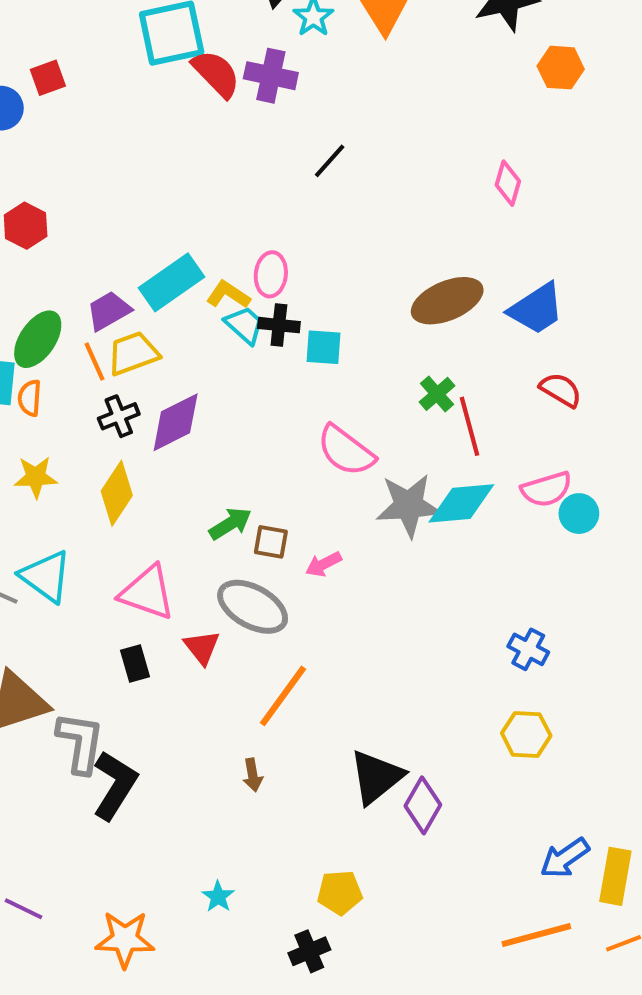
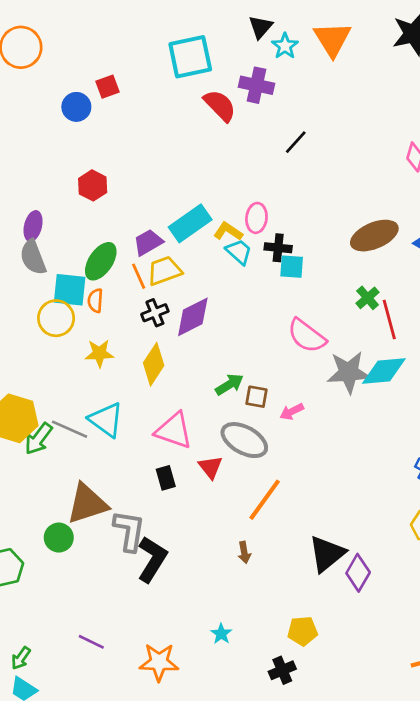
red semicircle: (216, 74) -> (220, 106), moved
black cross: (279, 325) -> (278, 248), moved

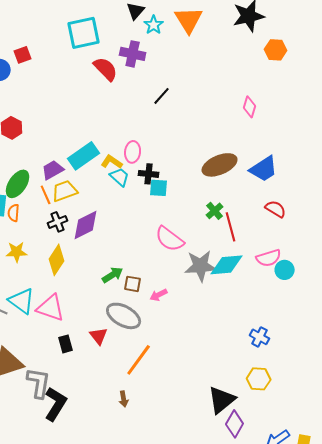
pink triangle: (174, 431) -> (51, 308), moved
black triangle: (327, 554) -> (222, 400), moved
purple diamond: (358, 573) -> (235, 424), moved

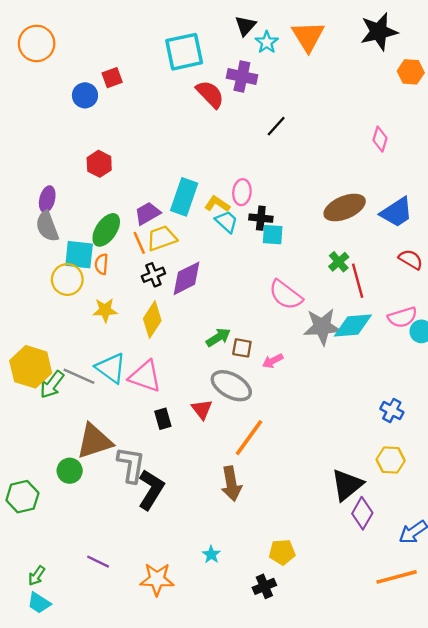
cyan rectangle: (84, 156) -> (184, 197), turned -36
brown arrow: (124, 399) -> (231, 484), size x1.8

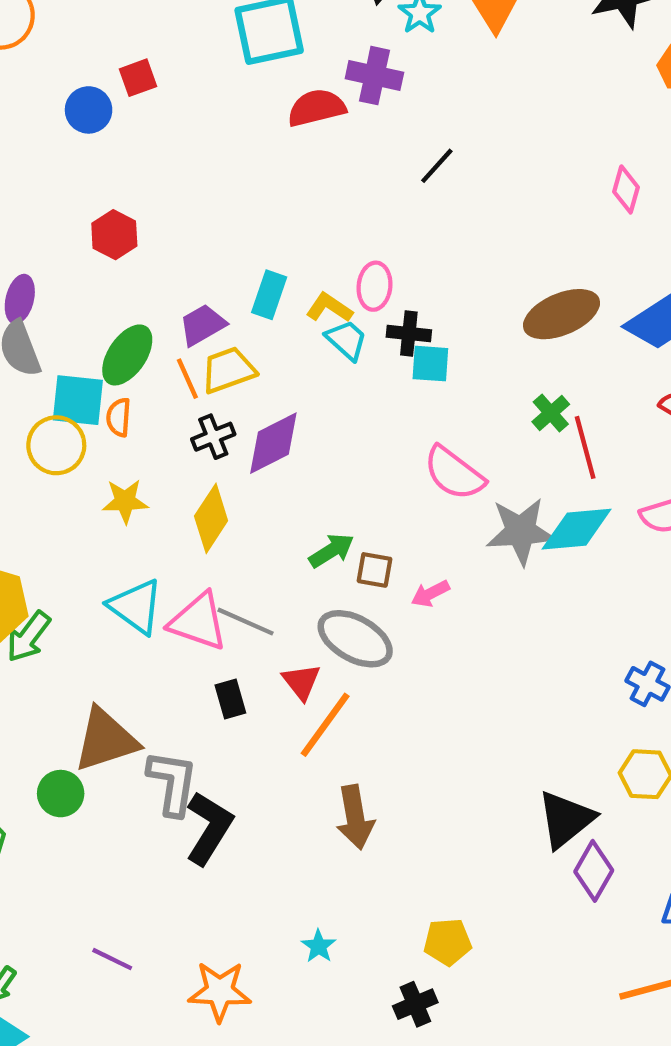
red semicircle: (210, 94) -> (316, 108), turned -60
cyan rectangle: (184, 197) -> (269, 295), size x0.7
gray line: (79, 376) -> (245, 622), moved
orange line: (249, 438) -> (325, 725), moved

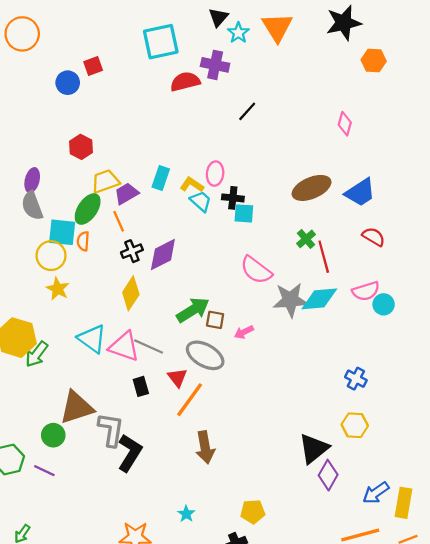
yellow trapezoid: (228, 370) -> (105, 181), moved
yellow star: (125, 501) -> (58, 289), moved, turned 30
green arrow: (331, 551) -> (193, 310), size x1.4
purple line: (112, 959) -> (44, 471), moved

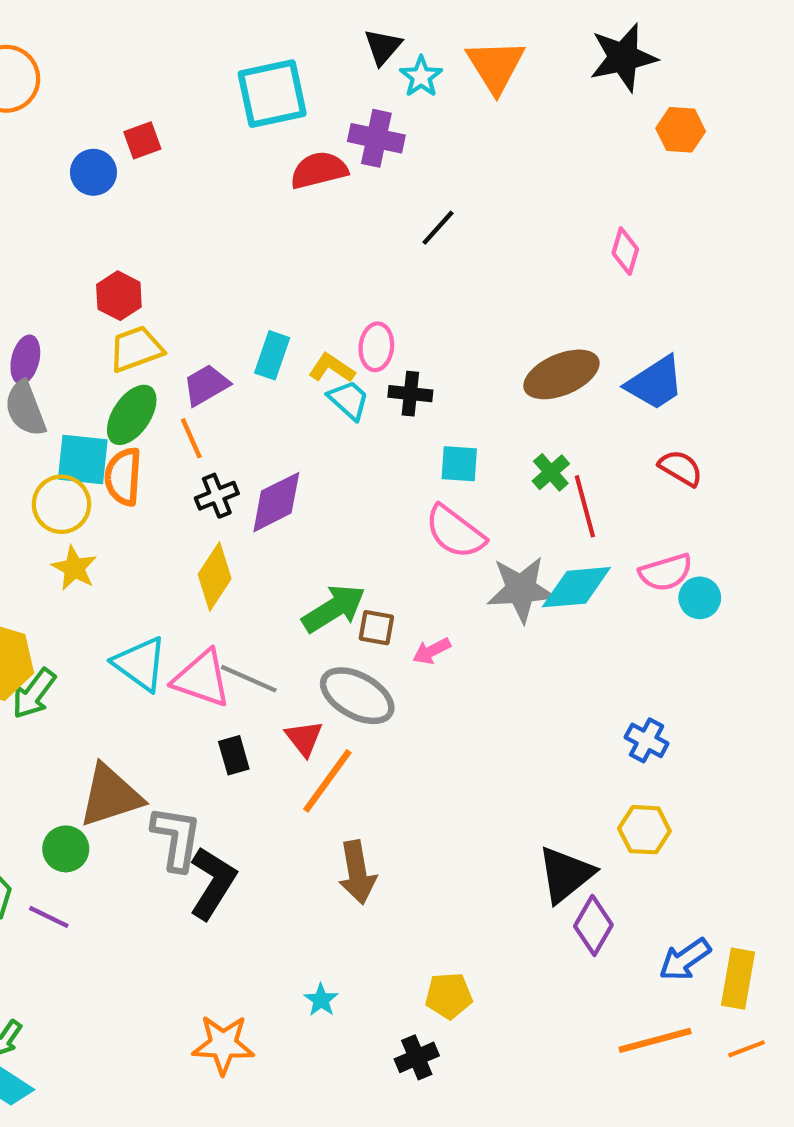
yellow trapezoid: (105, 181) -> (136, 349), moved
cyan square: (244, 213) -> (459, 464), moved
orange semicircle: (83, 241) -> (123, 477), size x1.5

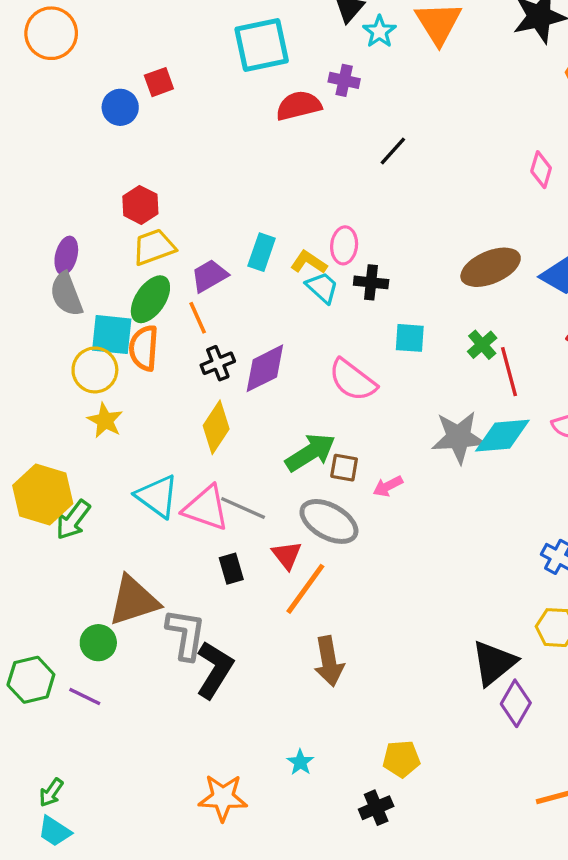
purple cross: (376, 138) -> (344, 80), size x0.7
pink semicircle: (455, 532) -> (353, 380), moved

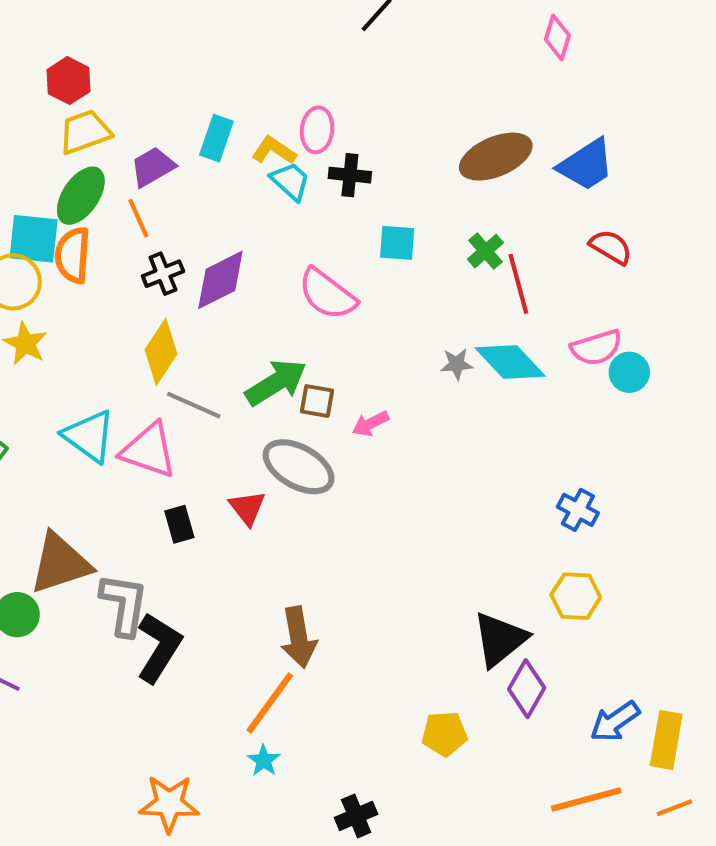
cyan diamond: (502, 436) -> (510, 362), turned 52
gray star: (459, 437) -> (457, 364), size x0.5
gray line: (243, 508) -> (194, 405), moved
orange line: (305, 589) -> (270, 703), moved
yellow pentagon: (401, 759) -> (444, 734), moved

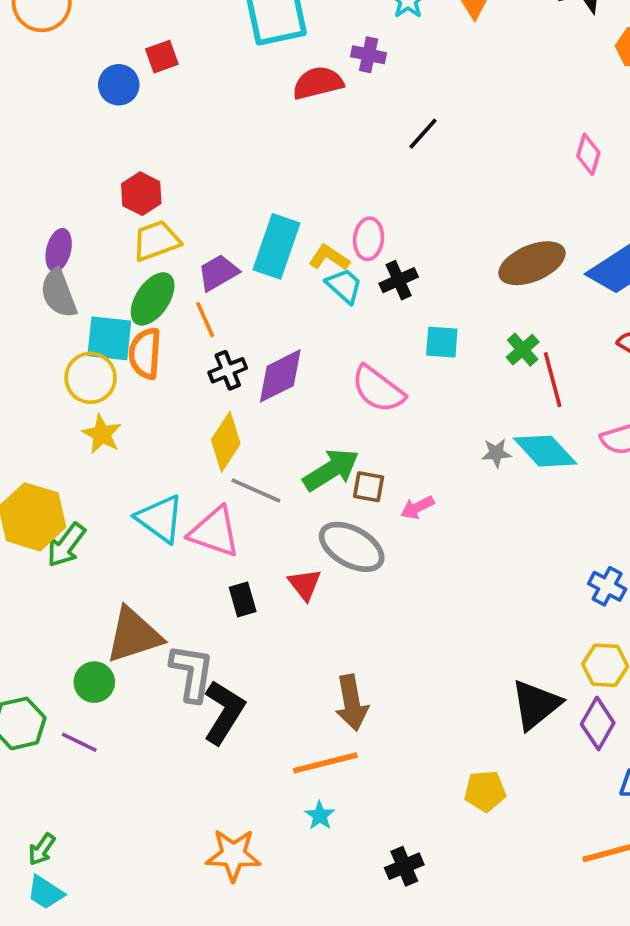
cyan rectangle: (216, 138) -> (277, 246), size x1.5
black cross: (350, 175) -> (399, 280), turned -30
purple diamond: (527, 689) -> (598, 723), moved
orange line: (270, 703) -> (325, 763), turned 40

